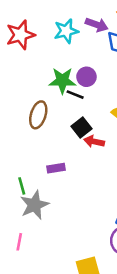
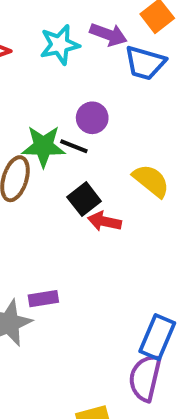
green star: (62, 81) -> (43, 146), moved
purple rectangle: (56, 168) -> (43, 299), moved

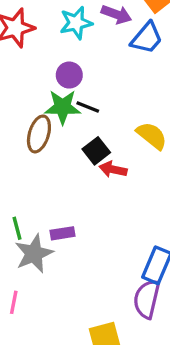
blue trapezoid: (145, 63) -> (147, 38), turned -66
purple circle: (92, 118) -> (69, 75), moved

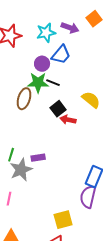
blue trapezoid: (147, 38) -> (61, 55), moved
green line: (17, 228) -> (11, 155), turned 32

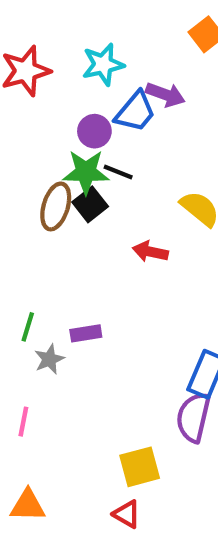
purple arrow: (70, 28) -> (165, 95), moved
black square: (58, 109) -> (90, 204), moved
gray star: (21, 170) -> (49, 359), size x0.6

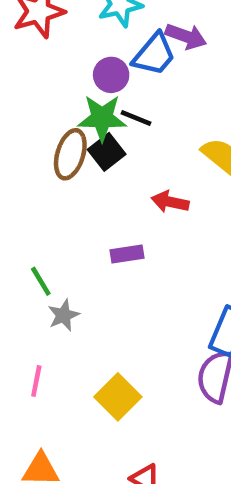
green line: (28, 327) -> (41, 281), turned -48
purple rectangle: (86, 333) -> (127, 254), moved
yellow square: (140, 467) -> (118, 397), moved, turned -30

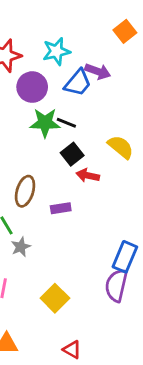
purple circle: (111, 75) -> (32, 87), moved, size x1.4
black square: (107, 152) -> (72, 154), moved
brown ellipse: (70, 154) -> (25, 191), moved

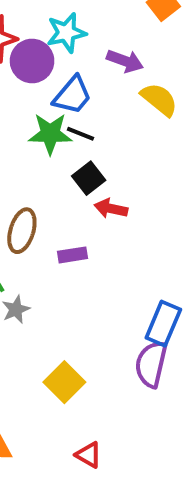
blue trapezoid: (78, 83) -> (72, 95), moved
purple circle: (32, 87) -> (32, 61), moved
yellow semicircle: (121, 147) -> (159, 99), moved

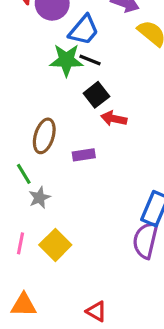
yellow square: (64, 382) -> (55, 245), moved

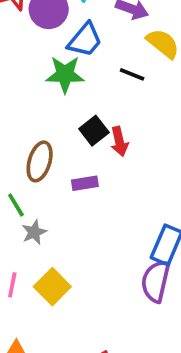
black line: (90, 60) -> (132, 74), moved
black square: (96, 95) -> (94, 131), moved
red arrow: (114, 119) -> (119, 142), turned -115

